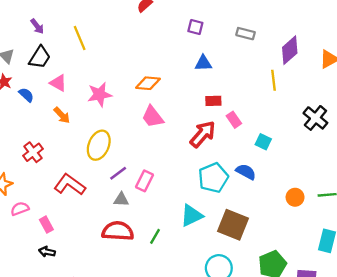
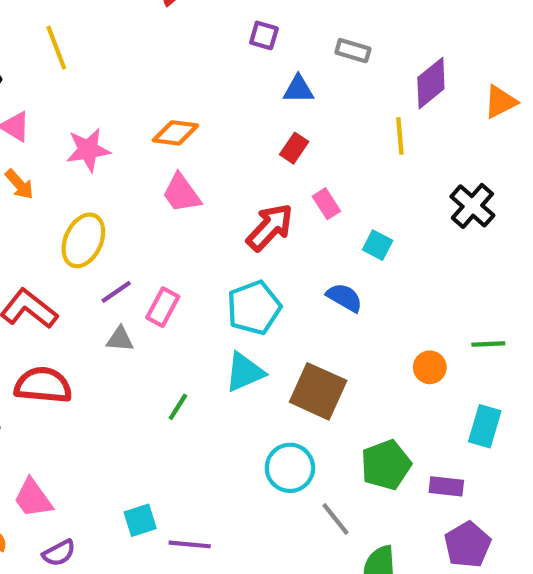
blue triangle: (203, 63) -> (298, 89), moved
red rectangle: (213, 101) -> (294, 148), moved, turned -56
cyan pentagon: (213, 178) -> (254, 308), moved
orange circle: (295, 197) -> (430, 367), moved
red semicircle: (118, 231) -> (43, 385), moved

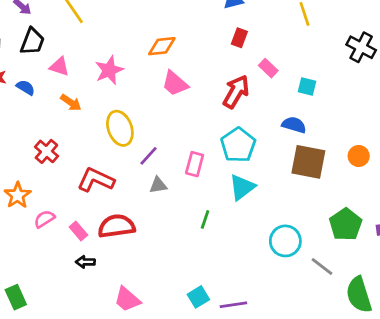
yellow ellipse: (83, 240) -> (120, 128), turned -32
pink rectangle: (163, 307) -> (195, 164), moved
brown square: (318, 391) -> (308, 162), moved

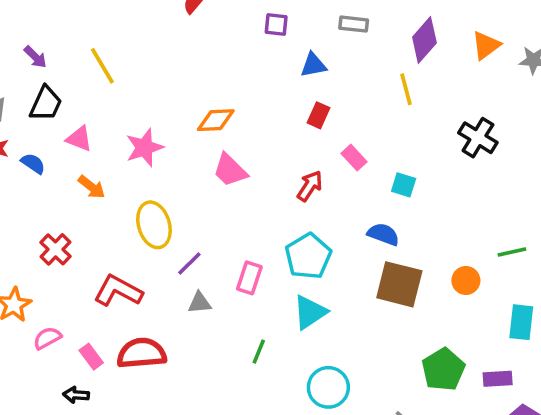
red arrow: (236, 92) -> (310, 186), size x0.7
cyan circle: (285, 241) -> (328, 387), moved
black arrow: (85, 262) -> (76, 395), moved

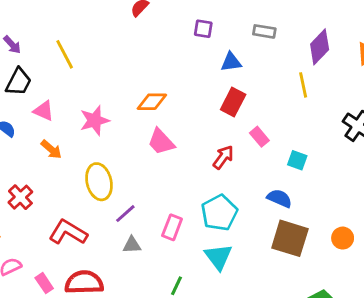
red rectangle: (318, 115) -> (233, 102), size x1.4
cyan triangle: (310, 312) -> (218, 257), turned -36

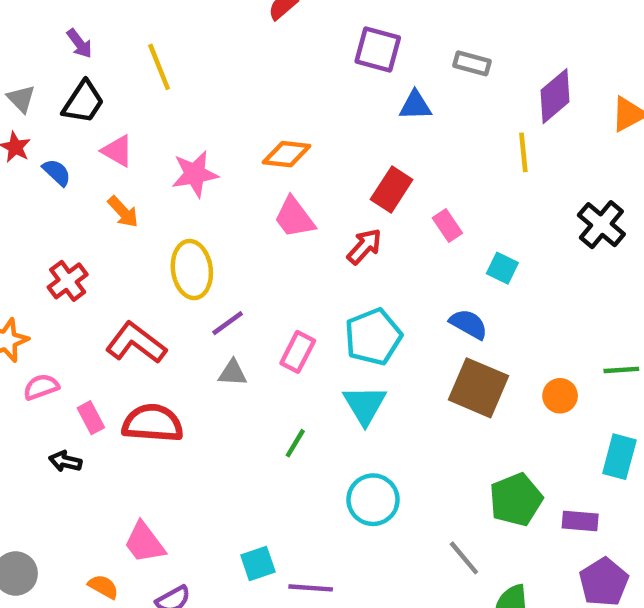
purple square: (203, 29) -> (378, 49), size x1.5
red rectangle: (233, 102) -> (392, 190), moved
red arrow: (223, 157) -> (364, 246), moved

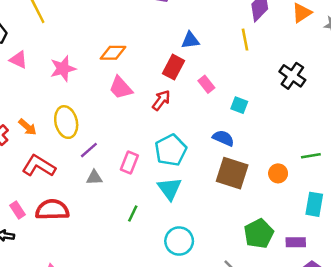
blue triangle: (415, 105) -> (190, 40), moved
orange arrow: (123, 212) -> (28, 127), moved

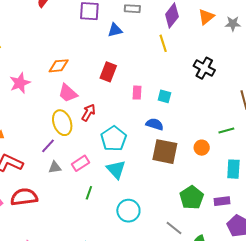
blue triangle: (190, 40) -> (115, 30), moved
pink rectangle: (206, 84) -> (137, 93), moved, turned 48
red arrow: (161, 100) -> (88, 113), moved
yellow ellipse: (66, 122) -> (62, 123), moved
pink rectangle: (129, 163) -> (81, 163), moved, turned 42

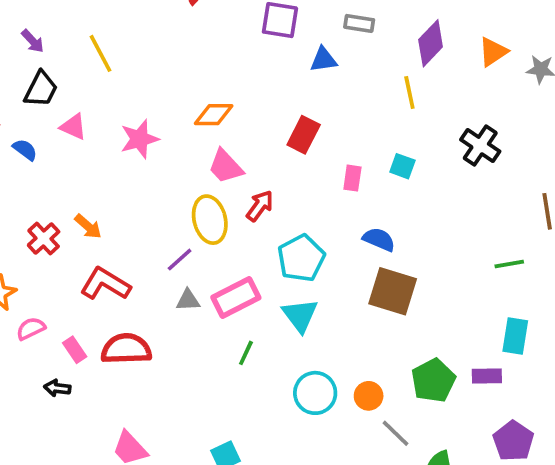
cyan square: (164, 96) -> (402, 166), moved
orange circle: (202, 148) -> (369, 396), moved
pink rectangle: (81, 163) -> (236, 297), size x1.4
purple rectangle: (222, 201) -> (487, 376), moved

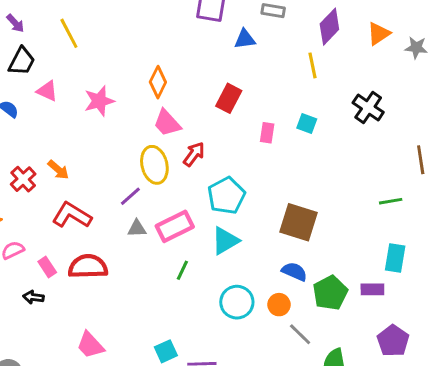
orange diamond: (214, 115) -> (158, 82), turned -64
blue semicircle: (379, 239) -> (294, 272), moved
cyan triangle: (300, 315) -> (225, 241), turned 36

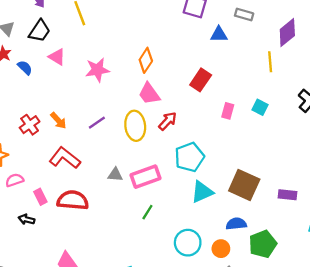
purple line: (130, 196) -> (97, 123), moved
cyan triangle: (225, 241) -> (202, 192), moved
blue semicircle: (294, 272) -> (236, 224), turned -36
purple rectangle: (372, 289) -> (287, 195), moved

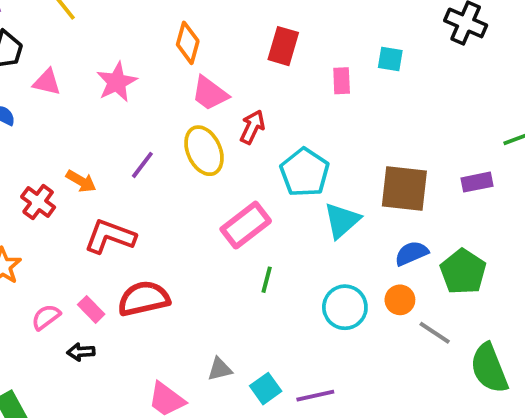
gray triangle: (115, 175) -> (220, 369), moved
pink semicircle: (15, 180) -> (46, 317), moved

